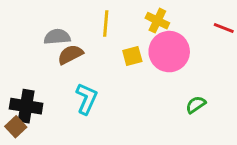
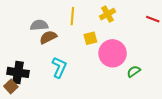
yellow cross: (157, 21) -> (108, 14), turned 35
pink circle: (169, 52) -> (113, 53), moved

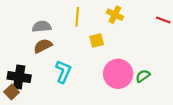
yellow cross: (108, 14) -> (115, 15), turned -35
brown semicircle: (48, 37) -> (43, 46), moved
pink circle: (113, 53) -> (118, 74), moved

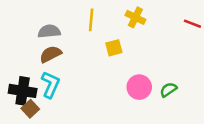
cyan L-shape: (63, 72) -> (50, 85), moved
pink circle: (118, 74) -> (139, 87), size x0.7
brown square: (12, 92) -> (30, 109), moved

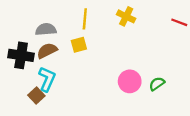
yellow square: (114, 48) -> (79, 45), moved
black cross: (23, 91) -> (21, 55), moved
brown square: (30, 109) -> (36, 96), moved

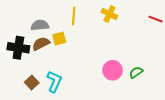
yellow square: (79, 45) -> (59, 39), moved
cyan L-shape: (47, 79) -> (54, 82), moved

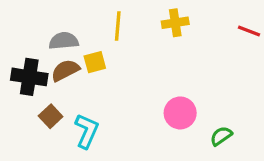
yellow cross: (109, 14) -> (175, 23), turned -35
green semicircle: (136, 72) -> (221, 136), moved
brown square: (32, 83) -> (51, 116), moved

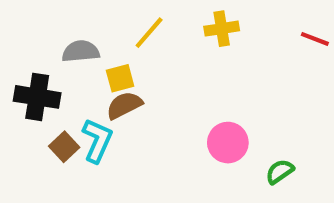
yellow line: (118, 26) -> (149, 33), turned 36
brown semicircle: (65, 70) -> (124, 105), moved
cyan L-shape: (87, 131) -> (97, 140), moved

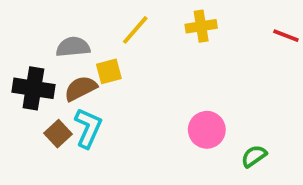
brown semicircle: (124, 105) -> (81, 88), moved

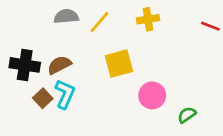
gray semicircle: (73, 47) -> (66, 16), moved
yellow square: (109, 71) -> (119, 64), moved, size x1.5

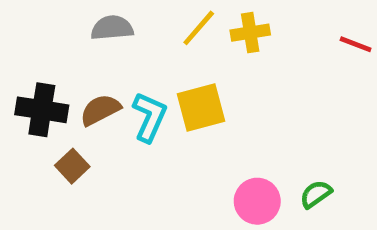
yellow line: (100, 22) -> (199, 28), moved
cyan L-shape: (65, 94) -> (150, 117), moved
pink circle: (152, 95) -> (257, 201), moved

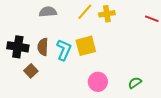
brown semicircle: (100, 110) -> (43, 47), turned -60
pink circle: (257, 201) -> (98, 82), moved

